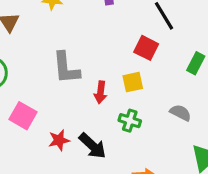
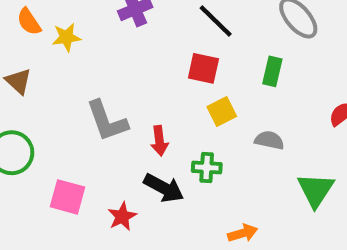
yellow square: (133, 82) -> (222, 111), moved
black arrow: (93, 146) -> (164, 188), moved

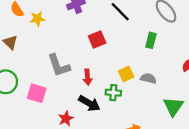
red square: (203, 68) -> (97, 39), moved, turned -36
yellow square: (222, 111) -> (126, 74), moved
pink square: (68, 197) -> (37, 93), moved

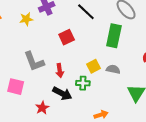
yellow star: (37, 19) -> (26, 19), moved
green rectangle: (151, 40) -> (114, 36), size x1.6

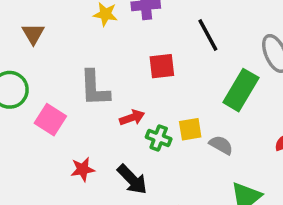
red arrow: (60, 71) -> (132, 118), turned -120
green cross: (83, 83) -> (159, 138), moved
black arrow: (62, 93) -> (132, 179), moved

